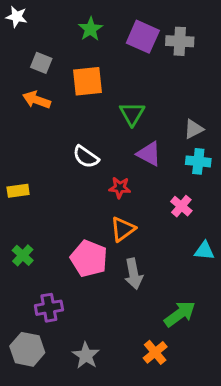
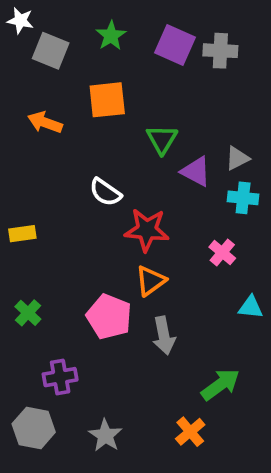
gray square: (41, 63) -> (51, 51), moved, size x1.4
purple triangle: (149, 154) -> (196, 171), moved
red star: (120, 188) -> (147, 230), size x1.6

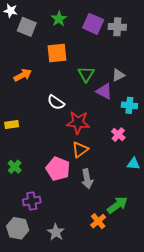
orange arrow: (45, 122) -> (23, 75), moved, turned 132
gray triangle: (237, 158) -> (118, 75), moved
orange cross: (190, 432) -> (98, 221), moved

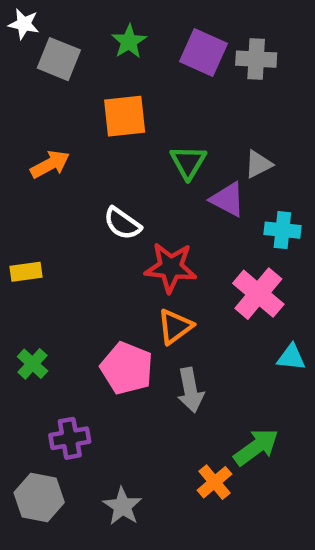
pink cross: (118, 135) -> (258, 294), size x1.6

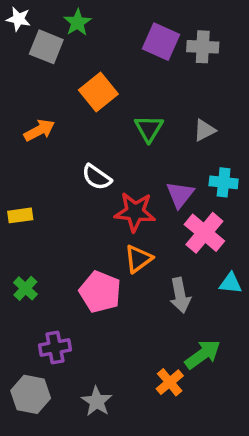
green star: (129, 42) -> (78, 22), moved
orange square: (125, 116) -> (98, 92), turned -33
purple triangle: (228, 199) -> (180, 195), moved, turned 40
gray arrow: (190, 390) -> (180, 295), moved

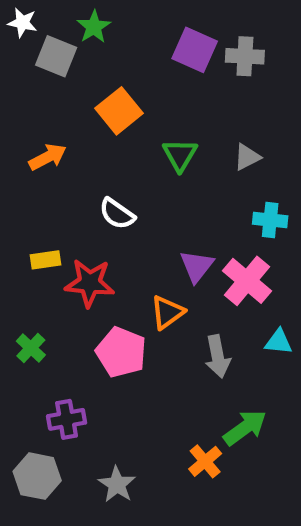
purple triangle: (180, 195) -> (197, 266), moved
red star: (135, 212) -> (90, 283), moved
yellow rectangle: (20, 215) -> (46, 260), moved

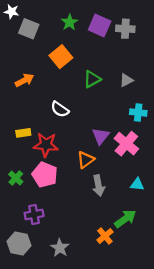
green star: (94, 27) -> (69, 22), moved
green triangle: (180, 155) -> (92, 79), turned 30
cyan triangle: (279, 342) -> (137, 184), moved
pink pentagon: (121, 352) -> (45, 175), moved
gray arrow: (218, 356) -> (98, 186), moved

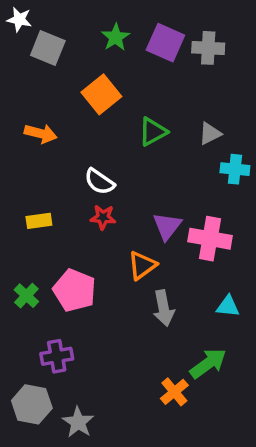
orange arrow: (24, 80) -> (41, 134), turned 42
cyan cross: (138, 112) -> (235, 169), moved
pink cross: (126, 144) -> (210, 239), turned -30
red star: (46, 145) -> (103, 217), moved, size x0.6
gray star: (60, 248) -> (78, 422), moved

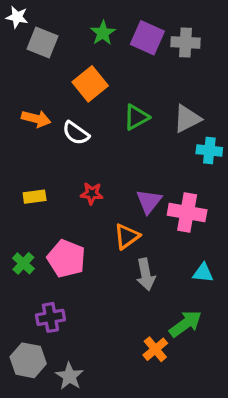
gray triangle: (210, 134) -> (187, 119), size x1.4
white semicircle: (99, 182) -> (76, 133), moved

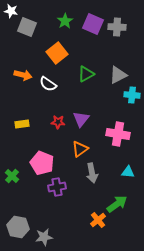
purple triangle: (149, 201) -> (81, 119), moved
green cross: (23, 263) -> (12, 176), moved
purple cross: (50, 317) -> (57, 187), moved
gray star: (70, 376) -> (44, 237), turned 30

